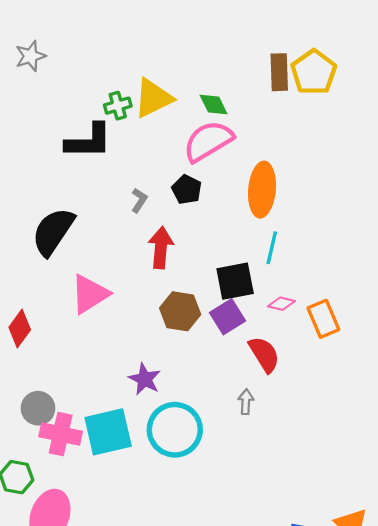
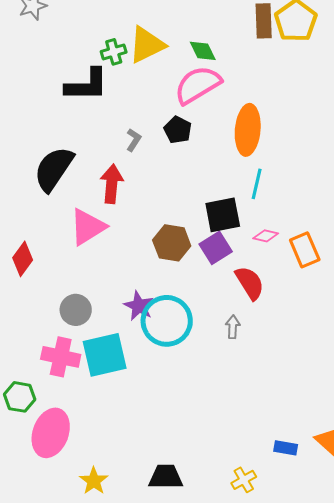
red arrow: (161, 248) -> (112, 184), moved
gray circle: (38, 408) -> (76, 310), moved
cyan circle: (175, 430) -> (167, 321), moved

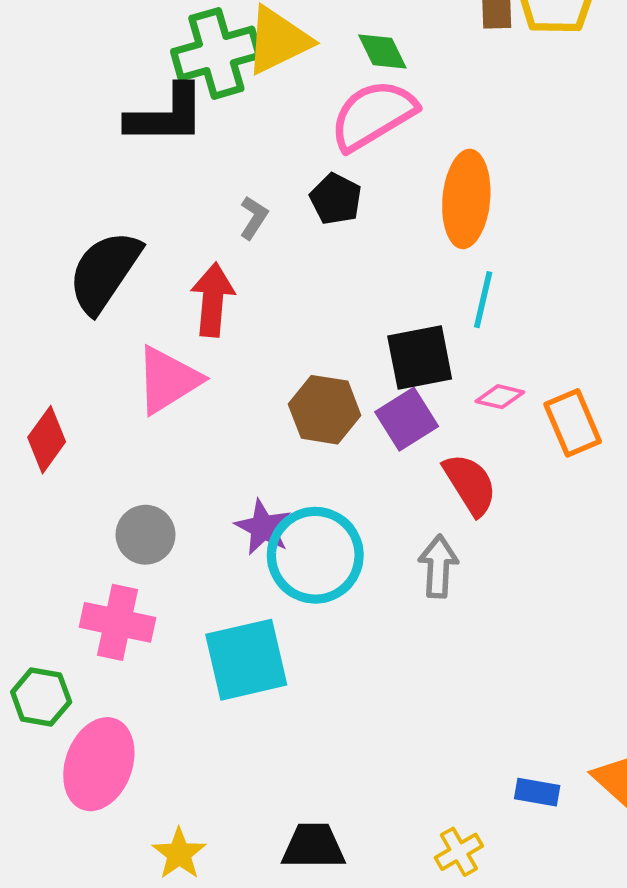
green cross: (114, 52) -> (216, 53), size x1.8
gray arrow: (233, 327) -> (438, 566), size x1.4
cyan square: (105, 355) -> (246, 660), moved

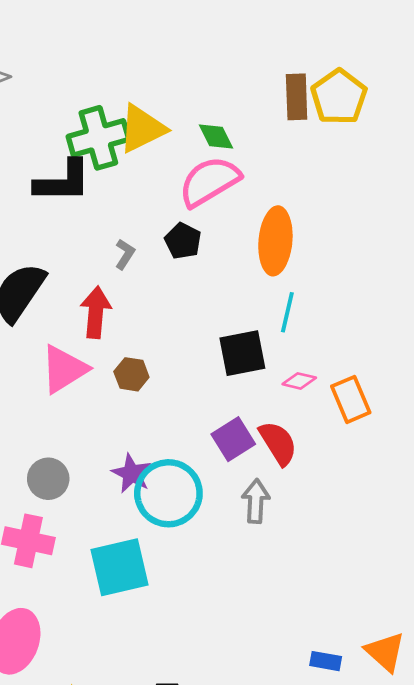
brown hexagon: (325, 410) -> (131, 374), moved, size x0.7
purple square: (407, 419) -> (233, 439), moved

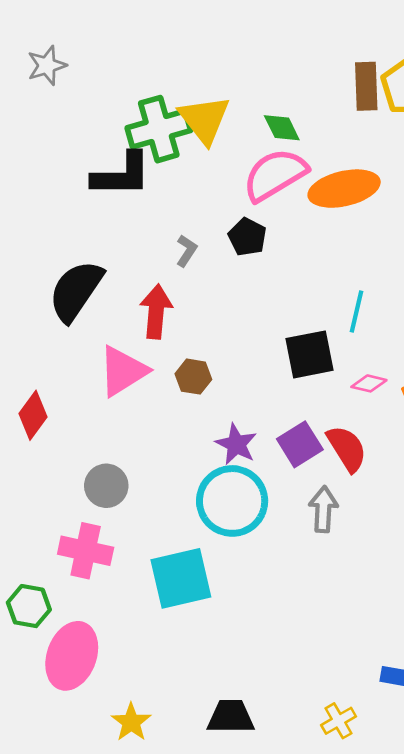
yellow triangle: (142, 129) -> (204, 119), turned -42
orange ellipse: (275, 241) -> (344, 189), moved, turned 72
purple star: (131, 473) -> (236, 444), moved

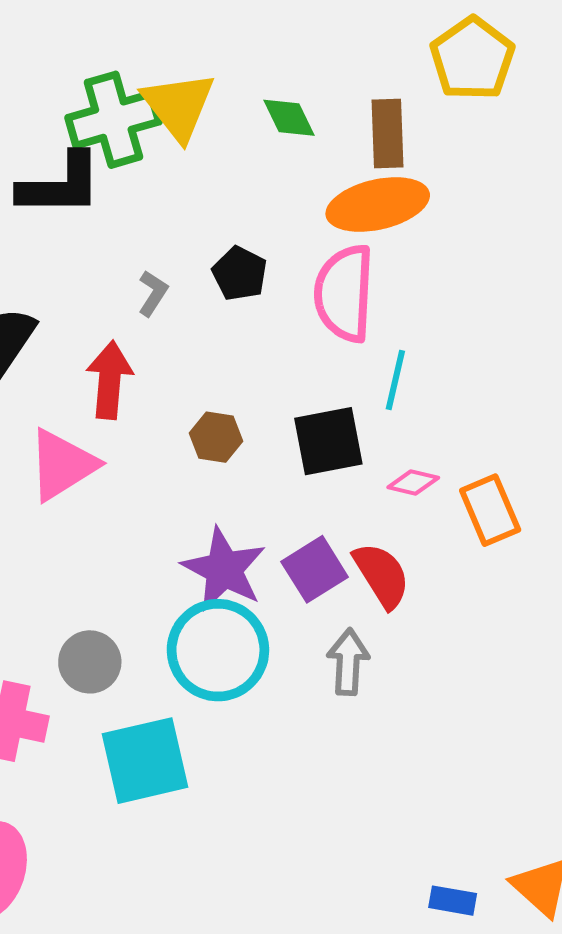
brown rectangle: (366, 86) -> (388, 134), moved
pink semicircle: (275, 175) -> (344, 293), moved, turned -56
brown hexagon: (193, 377) -> (216, 437), moved
purple star: (236, 444) -> (224, 569), size x1.4
gray circle: (106, 486) -> (90, 662), moved

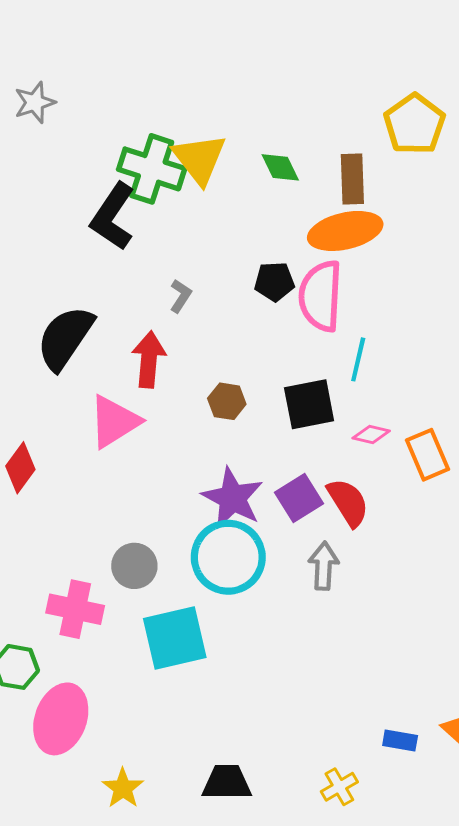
green cross: (113, 120) -> (152, 169), turned 34
black L-shape: (60, 185) -> (113, 217), turned 124
black pentagon: (240, 274) -> (274, 282), moved, turned -30

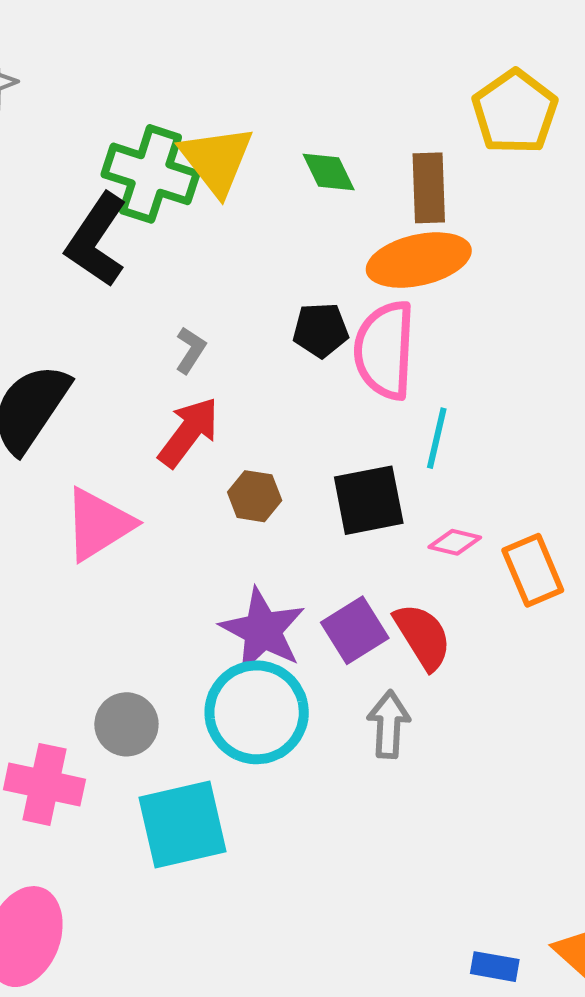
red arrow: (149, 359) -> (189, 432), moved, turned 32

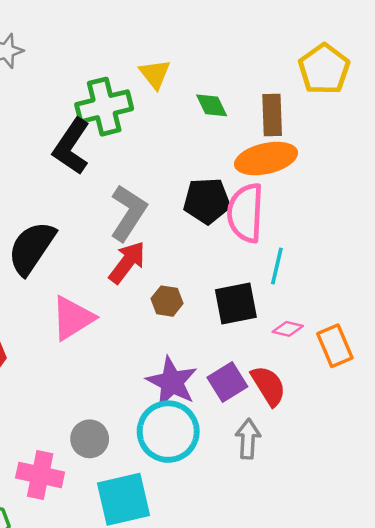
yellow triangle: (217, 160) -> (155, 74), moved, size x0.7
green cross: (151, 174) -> (104, 107), turned -32
black pentagon: (321, 330) -> (207, 201), size x1.4
gray L-shape: (191, 350) -> (128, 213), size x2.0

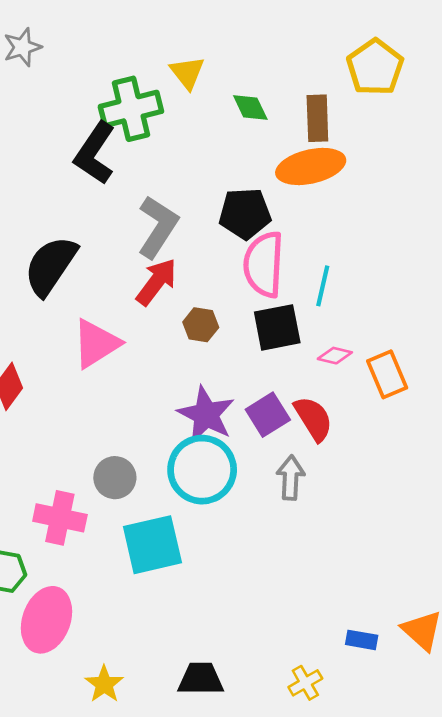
pink semicircle: (245, 213) -> (264, 264), moved

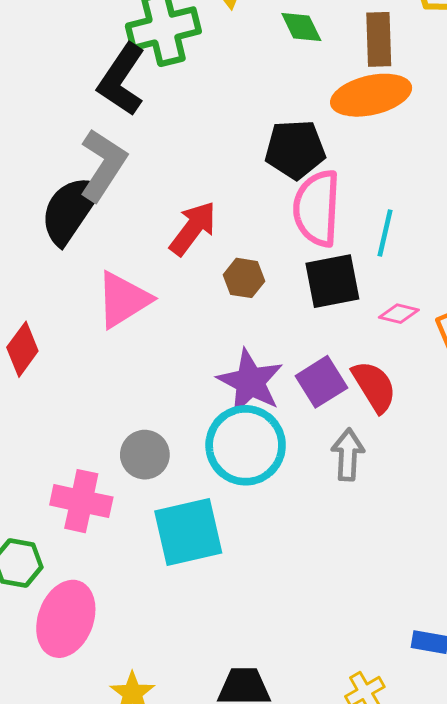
gray L-shape: (158, 227) -> (103, 165), moved

